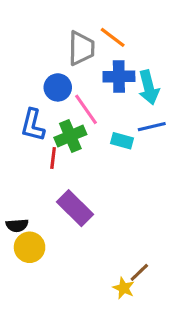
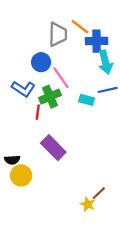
blue cross: (119, 76) -> (97, 41), moved
blue L-shape: (33, 125) -> (23, 89), turned -70

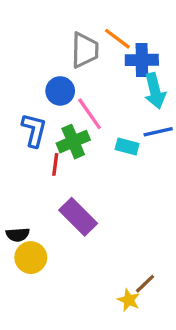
blue L-shape: (23, 89) -> (34, 130), turned -110

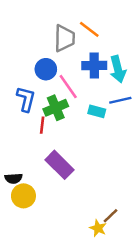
blue cross: (142, 60) -> (94, 65), moved

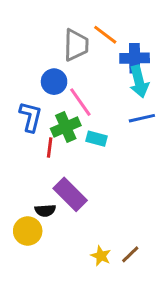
blue cross: (94, 65) -> (135, 58), moved
cyan rectangle: (97, 111) -> (97, 139), moved
black semicircle: (14, 178) -> (45, 210), moved
yellow star: (98, 228) -> (101, 256), moved

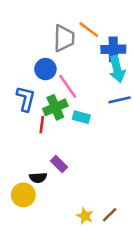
purple rectangle: (70, 194) -> (59, 164), size x0.6

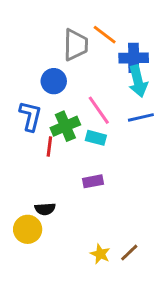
pink line: (68, 86) -> (99, 110), moved
purple rectangle: (59, 164) -> (93, 181), moved, turned -56

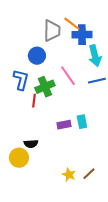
blue cross: (134, 58) -> (82, 35), moved
cyan rectangle: (96, 138) -> (82, 122), moved, turned 64

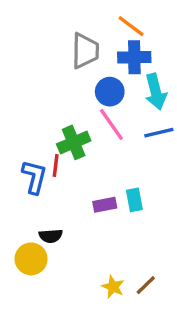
orange line: (72, 24) -> (131, 26), moved
blue circle: (37, 56) -> (110, 92), moved
blue L-shape: (21, 80) -> (34, 177), moved

